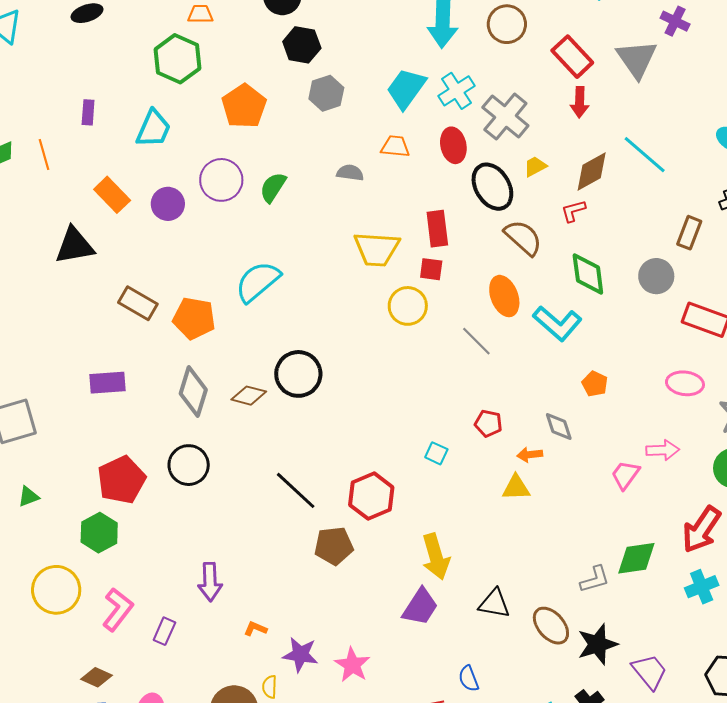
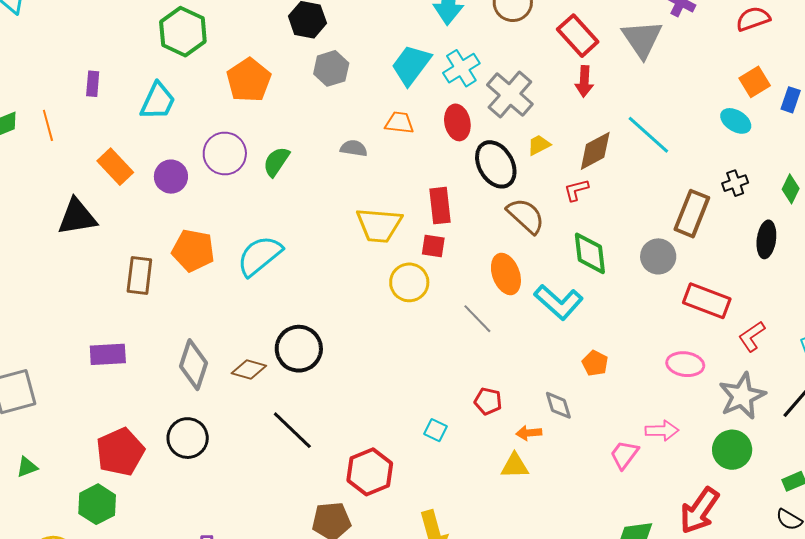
brown rectangle: (689, 233) -> (692, 214), size x1.4
brown rectangle: (138, 303) -> (139, 275), turned 66
orange pentagon: (194, 318) -> (193, 250), moved
black line: (296, 490) -> (292, 430), moved

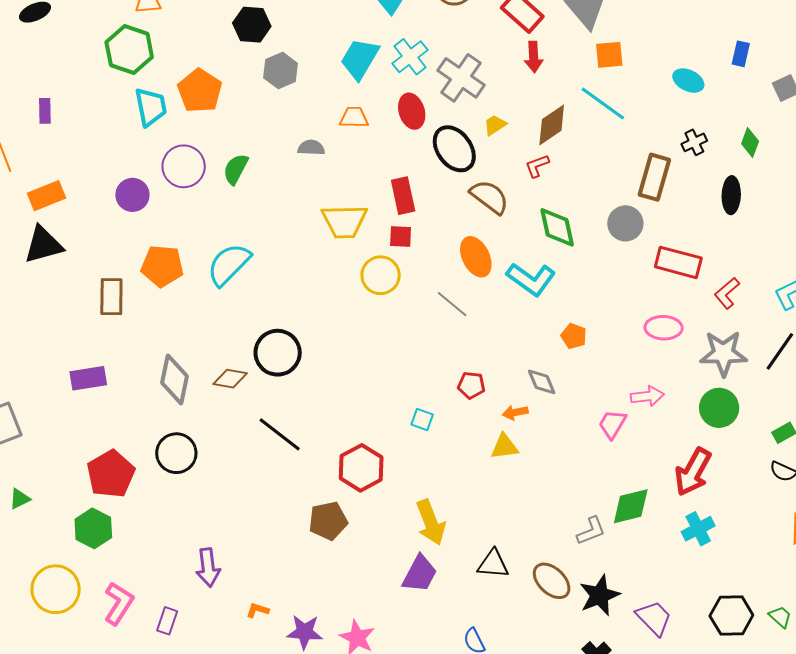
orange square: (755, 82) -> (609, 55), moved, turned 32
cyan trapezoid: (158, 101) -> (151, 107), moved, turned -30
orange rectangle: (115, 167) -> (47, 196), moved, turned -63
gray star: (742, 396) -> (723, 353), turned 30

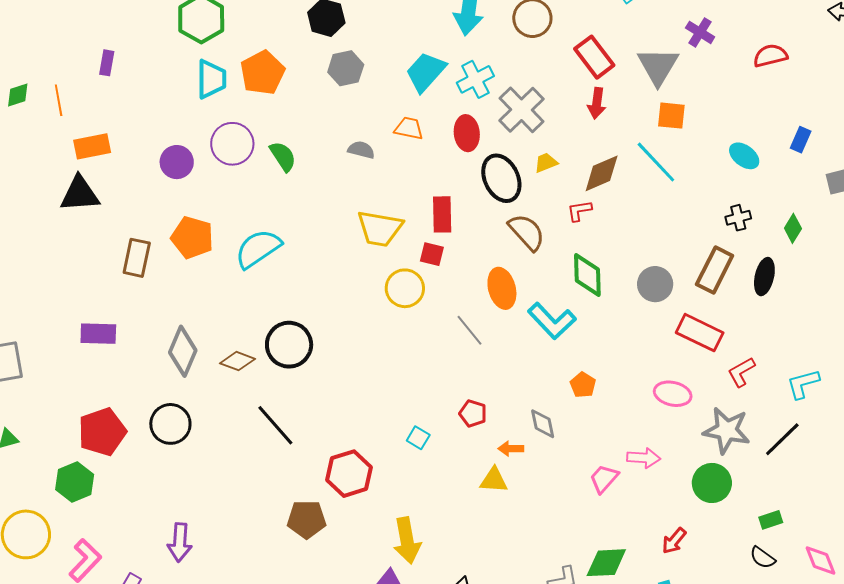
green semicircle: (236, 169) -> (283, 156), turned 108
brown rectangle: (654, 177) -> (715, 270), moved
red arrow: (693, 472) -> (674, 541), size x0.6

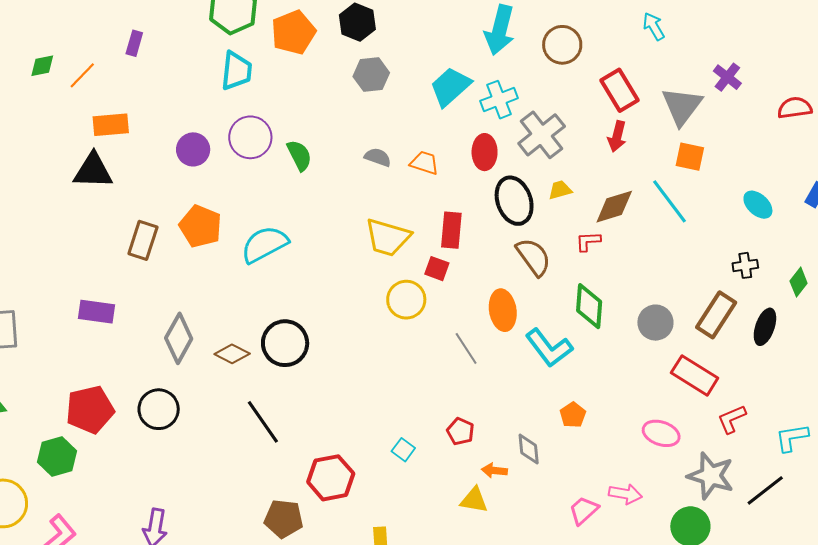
orange pentagon: (263, 73) -> (293, 32), moved
orange line: (59, 100) -> (82, 75), turned 48
orange trapezoid: (409, 128) -> (424, 163), moved

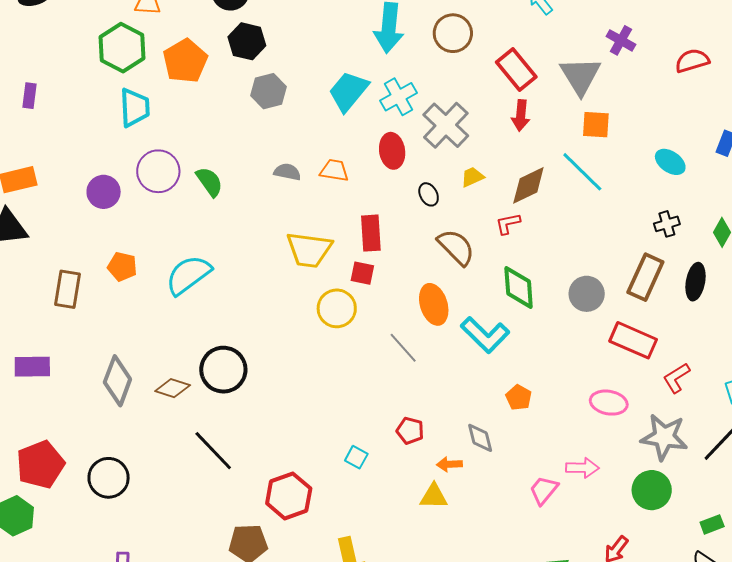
black ellipse: (514, 201) -> (429, 194), size x0.5
orange pentagon: (200, 226) -> (122, 267), size x0.7
black circle: (159, 409) -> (109, 478), moved

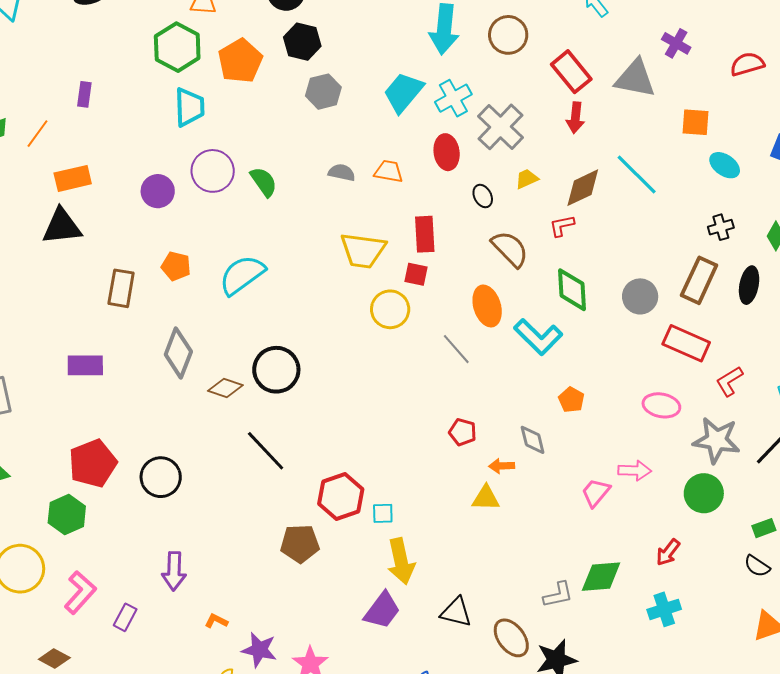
gray triangle: (580, 76) -> (635, 78), turned -48
orange square: (596, 125) -> (695, 122), moved
gray diamond: (117, 381) -> (178, 353), moved
cyan square: (356, 457) -> (383, 513), moved, turned -30

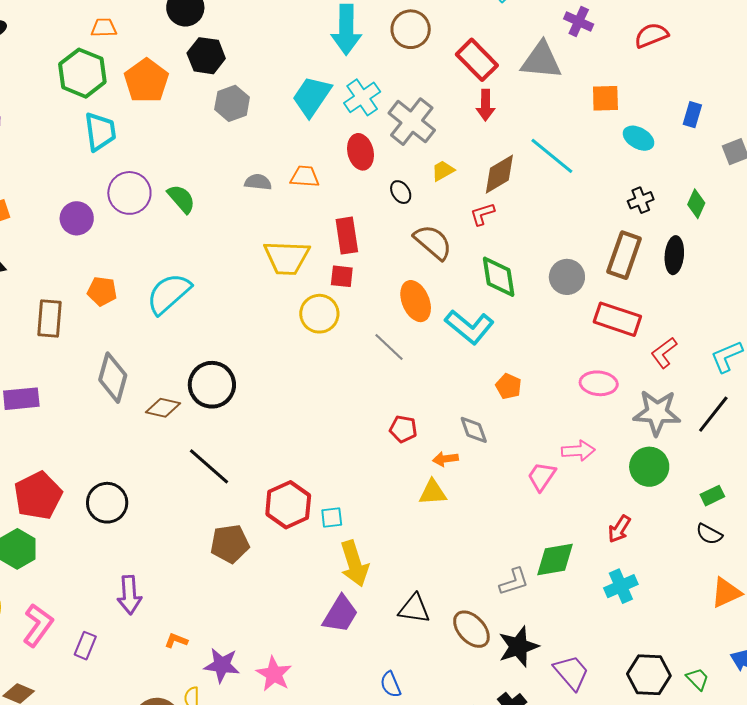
brown pentagon: (300, 544) -> (230, 544), moved

